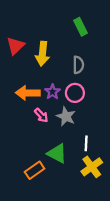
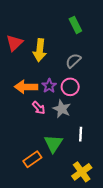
gray semicircle: (78, 65) -> (73, 61), turned -133
green triangle: (57, 153) -> (53, 144), turned 36
yellow cross: (92, 167) -> (82, 172), moved

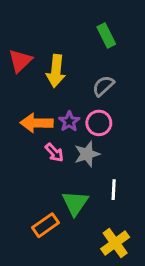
gray star: (62, 109) -> (87, 154), turned 30

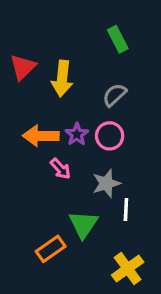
gray star: (87, 154) -> (106, 183), moved

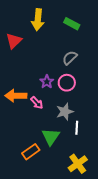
green rectangle: (118, 39) -> (72, 24), turned -35
yellow arrow: (62, 79) -> (38, 20), moved
orange arrow: (41, 136) -> (16, 96), moved

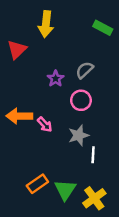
green rectangle: (72, 24) -> (103, 28), moved
purple star: (47, 82) -> (56, 79), moved
green triangle: (51, 137) -> (65, 190), moved

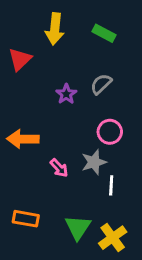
green rectangle: (103, 28) -> (104, 33), moved
pink circle: (81, 100) -> (110, 132), moved
pink arrow: (45, 124) -> (59, 168), moved
orange rectangle: (37, 184) -> (26, 219), moved, turned 45

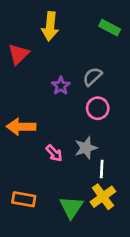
green rectangle: (104, 33) -> (110, 28), moved
pink circle: (110, 132) -> (98, 108), moved
yellow cross: (113, 238) -> (103, 197), moved

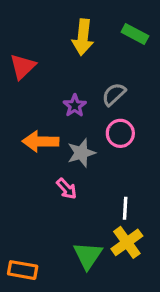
yellow arrow: (50, 26) -> (83, 37), moved
orange arrow: (21, 127) -> (41, 141), moved
gray star: (86, 148) -> (81, 153), moved
orange rectangle: (24, 199) -> (23, 270), moved

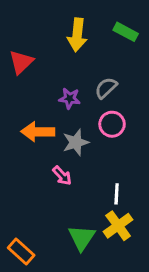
purple star: (75, 106) -> (70, 98), turned -30
orange rectangle: (23, 270) -> (21, 251), turned 32

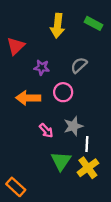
purple star: (70, 98) -> (42, 67), moved
pink circle: (112, 124) -> (63, 92), moved
gray star: (76, 142) -> (73, 126), moved
green triangle: (82, 238) -> (61, 161), moved

